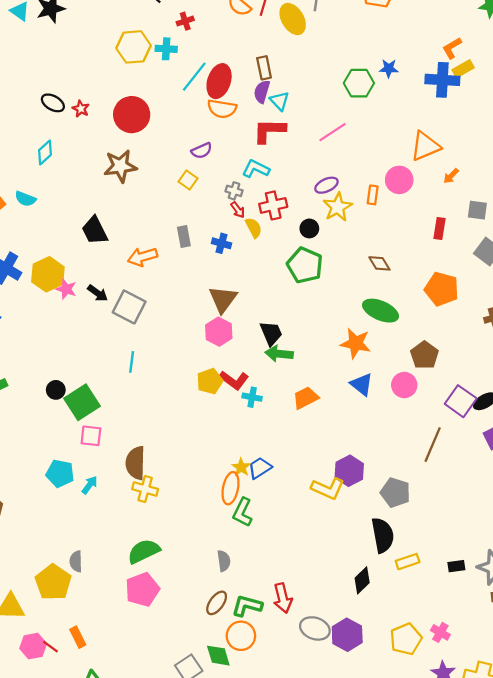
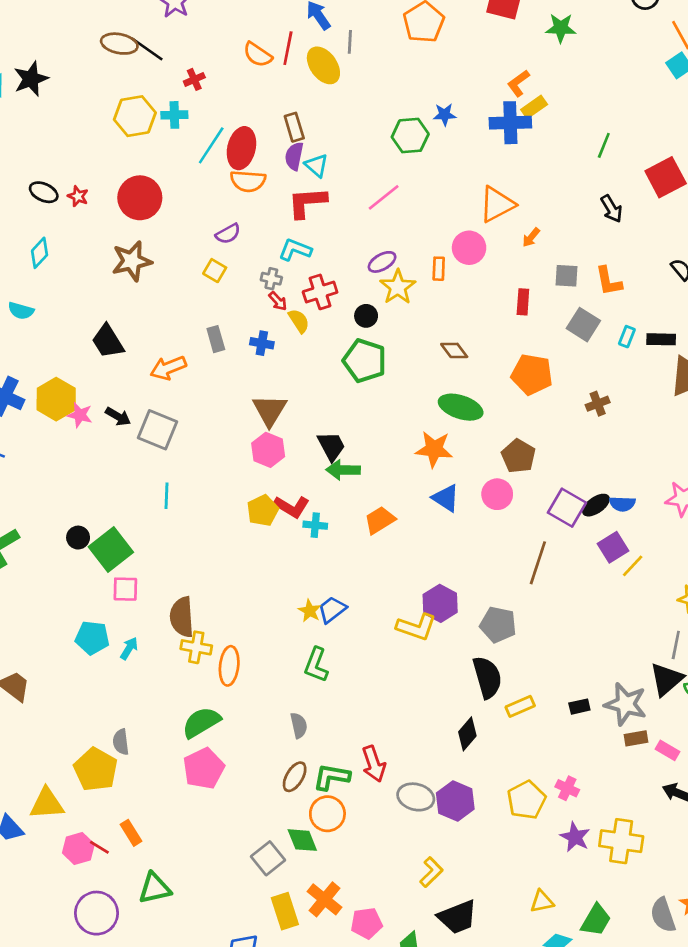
orange ellipse: (231, 488) -> (229, 666), moved

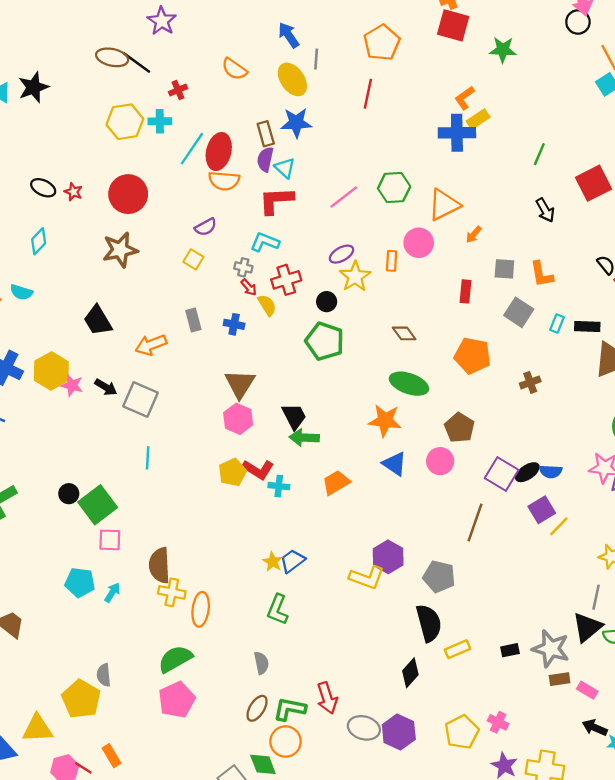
red line: (288, 48) -> (368, 94), moved
blue star: (444, 115) -> (296, 123), moved, size x1.5
green hexagon: (410, 136) -> (394, 187), moved

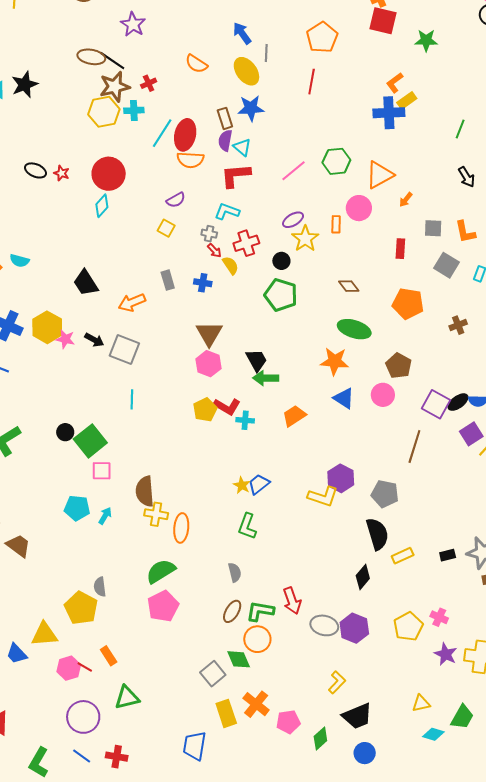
cyan diamond: (39, 241) -> (102, 206), moved
brown star: (120, 250) -> (115, 87), moved

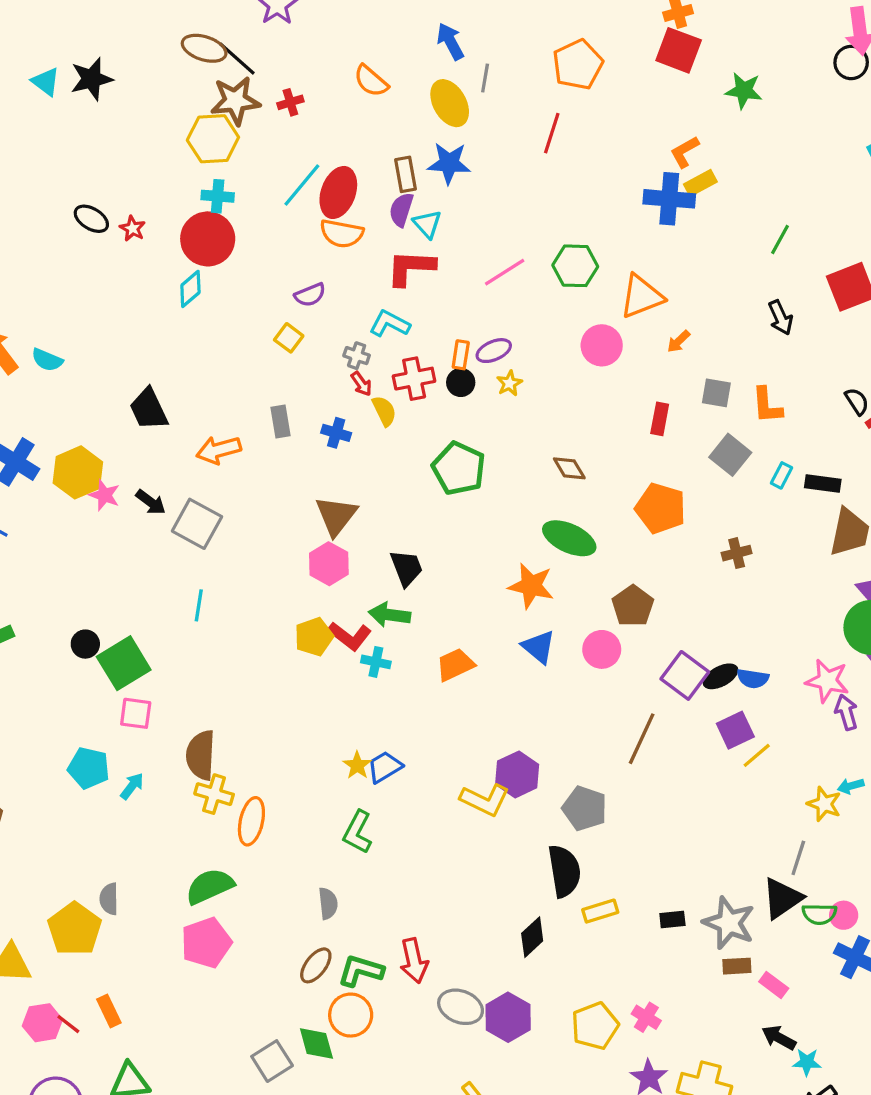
cyan cross: (134, 110) -> (218, 196), moved
orange rectangle: (336, 224) -> (461, 355), moved
yellow star: (305, 239) -> (509, 383), size x0.6
black circle: (281, 261) -> (461, 382), moved
green arrow: (266, 378) -> (390, 615), moved

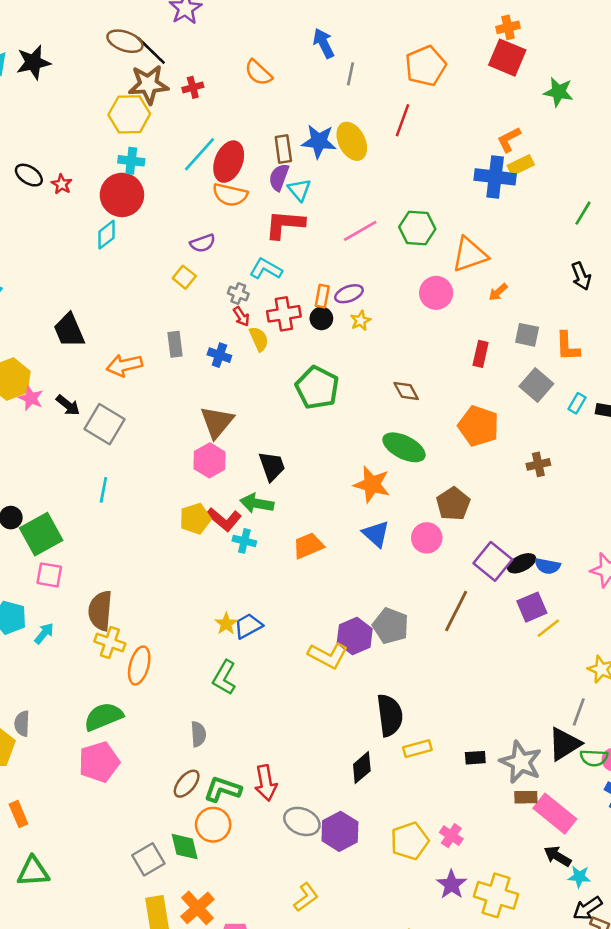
yellow ellipse: (450, 103) -> (352, 141), moved
gray pentagon: (585, 808) -> (391, 626), moved
pink rectangle: (774, 985) -> (555, 814), size x1.8

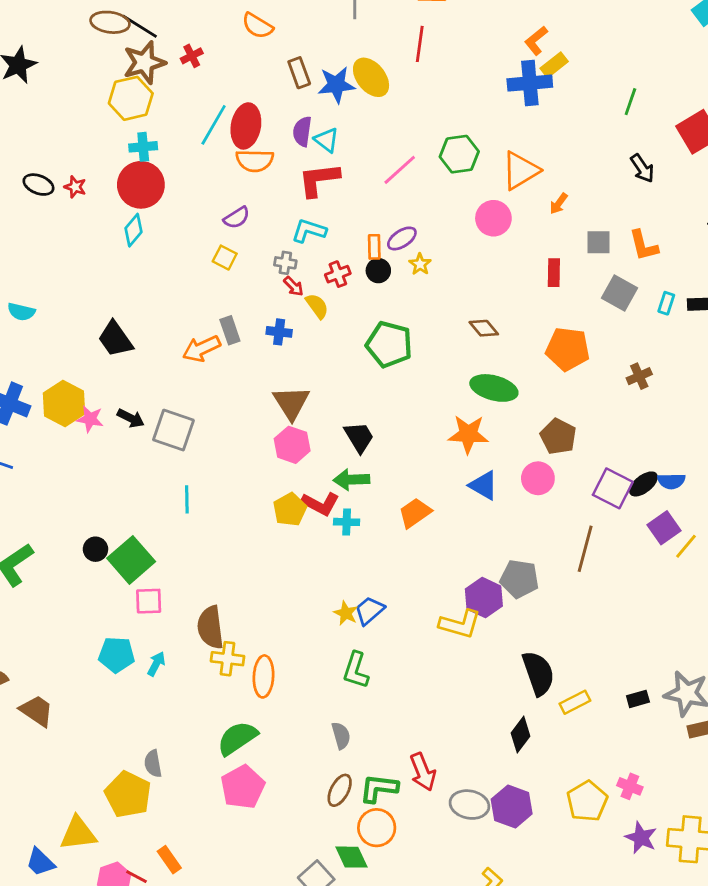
brown rectangle: (283, 149) -> (299, 73), moved
red cross: (284, 314) -> (338, 274), size x0.7
orange arrow: (124, 365) -> (201, 349), moved

